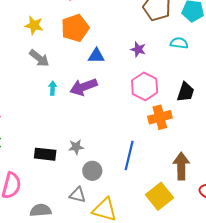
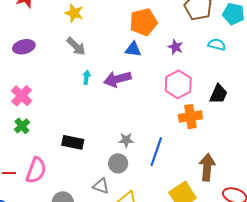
orange pentagon: (75, 28) -> (143, 22), moved
gray star: (76, 147) -> (126, 140), moved

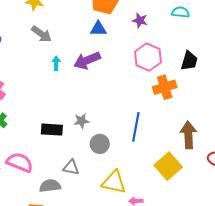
gray star: (126, 140) -> (81, 121), moved
pink semicircle: (36, 170) -> (20, 162), turned -80
gray triangle: (101, 186) -> (71, 168), moved

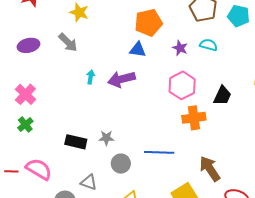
cyan semicircle: (181, 12) -> (208, 45), moved
gray arrow: (42, 34) -> (68, 42), moved
blue line: (136, 127) -> (159, 152), turned 72
brown arrow: (188, 135) -> (210, 169), turned -40

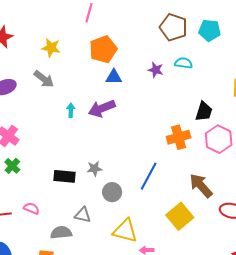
orange pentagon: (148, 23) -> (103, 49), moved
pink hexagon: (182, 85) -> (219, 139), moved
blue line: (159, 152) -> (149, 176), turned -56
pink semicircle: (39, 169) -> (31, 208), size x0.6

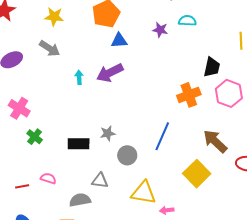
green cross: (12, 166) -> (35, 137), moved

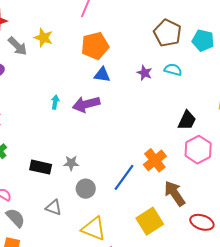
gray arrow: (50, 48) -> (18, 46), moved
orange cross: (189, 95) -> (155, 160), moved, turned -30
gray semicircle: (80, 200) -> (15, 218), moved, turned 45

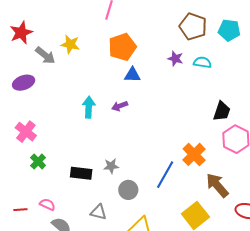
purple star: (144, 73) -> (175, 59), moved
cyan arrow: (55, 102) -> (89, 107), size x1.5
purple arrow: (86, 104) -> (120, 106), size x0.6

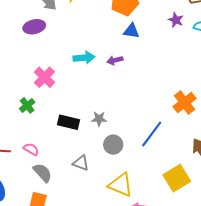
purple ellipse: (24, 83) -> (34, 27), moved
cyan arrow: (89, 107) -> (84, 58), turned 75
pink cross: (26, 132) -> (44, 77), moved
orange cross: (194, 154) -> (185, 103), moved

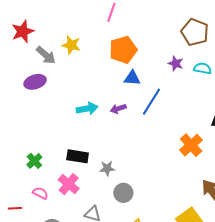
pink cross: (44, 77) -> (69, 184), moved
black rectangle: (68, 122) -> (78, 156), moved
blue line: (152, 134) -> (151, 102), moved
pink semicircle: (31, 149) -> (40, 193), moved

